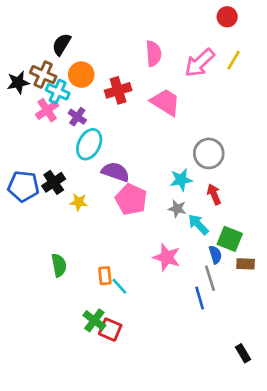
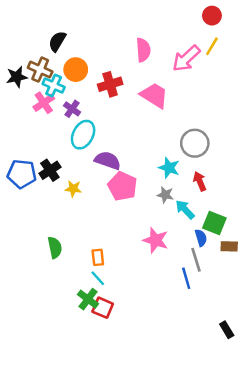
yellow line: (234, 60) -> (212, 46), moved
cyan star: (181, 180) -> (169, 168), turned 30
cyan line: (119, 286) -> (98, 278), moved

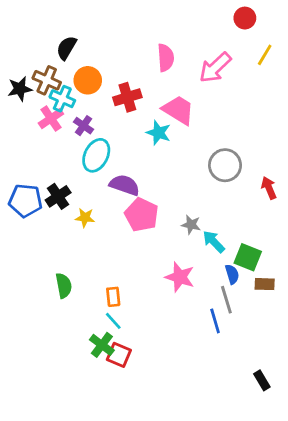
yellow line: (212, 46) -> (265, 55), moved
cyan star: (169, 168) -> (159, 133), moved
red arrow: (200, 181) -> (269, 188), moved

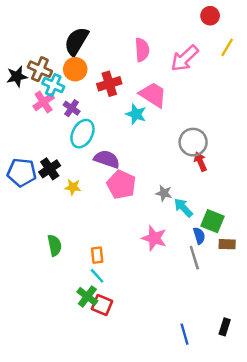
black semicircle: (67, 48) -> (76, 41), moved, size x1.4
red arrow: (269, 188) -> (200, 162), moved
blue line: (215, 321) -> (185, 334), moved
black rectangle: (262, 380) -> (225, 327), turned 49

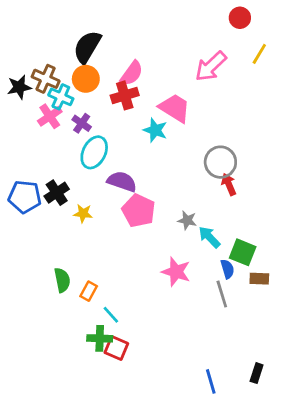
pink semicircle: (142, 50) -> (132, 73), moved, turned 40
orange rectangle: (97, 255) -> (89, 291), moved, turned 35
green cross: (87, 296) -> (100, 338), turned -35

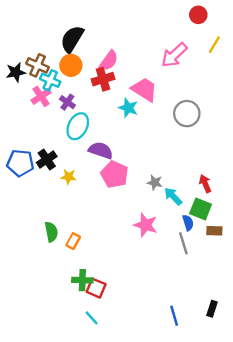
gray circle: (220, 162) -> (187, 114), moved
red arrow: (229, 184) -> (205, 184), moved
cyan line: (111, 315) -> (92, 318), moved

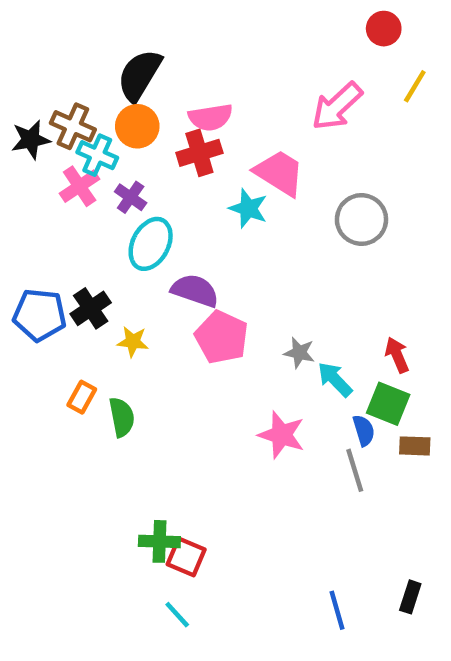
pink semicircle: (109, 61) -> (211, 117), turned 45
green semicircle: (51, 232) -> (122, 417), moved
orange rectangle: (73, 241) -> (82, 397), moved

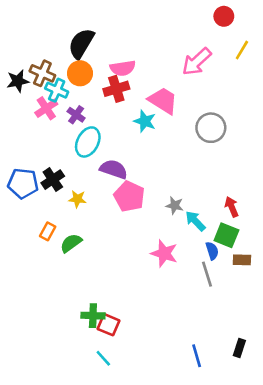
green semicircle: (122, 417) -> (71, 243), turned -115

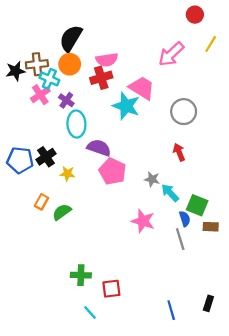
brown cross: (42, 73) -> (37, 64), turned -30
cyan star: (145, 121) -> (126, 106), size x1.4
cyan ellipse: (88, 142) -> (76, 124), turned -30
red arrow: (232, 207) -> (179, 152), moved
red square: (109, 325) -> (111, 289), moved, turned -30

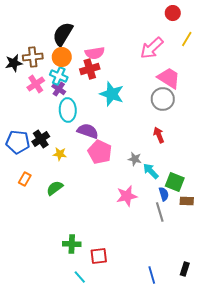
cyan cross: (49, 79) -> (59, 76), moved
pink trapezoid: (142, 88) -> (169, 78), moved
orange rectangle: (41, 202) -> (25, 179), moved
pink star: (143, 221) -> (127, 196), turned -30

